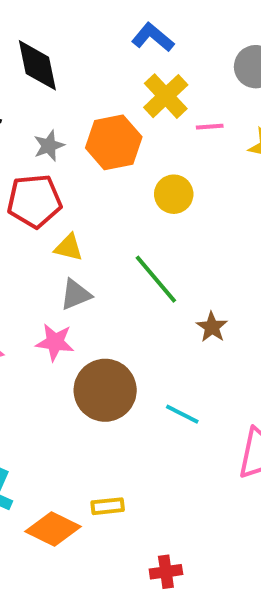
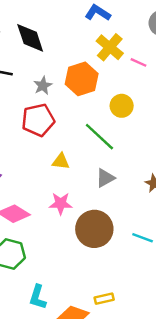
pink line: (210, 127) -> (138, 62), turned 35
yellow triangle: (69, 247) -> (61, 161), moved
green line: (156, 279) -> (99, 137), moved
gray triangle: (76, 295) -> (105, 178), moved

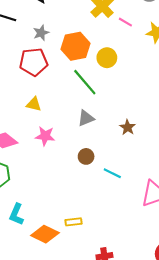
orange hexagon: (82, 79) -> (76, 46), moved
yellow triangle: (61, 161) -> (34, 104), moved
brown circle: (94, 229) -> (86, 156), moved, size x0.5

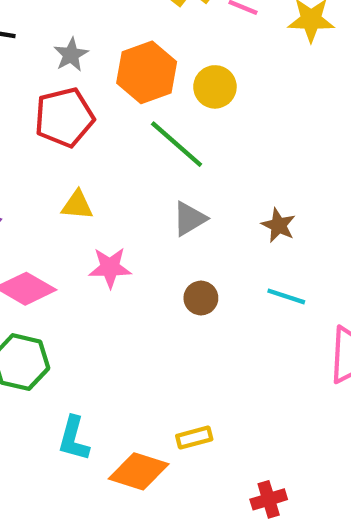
cyan line: (112, 173) -> (286, 296), moved

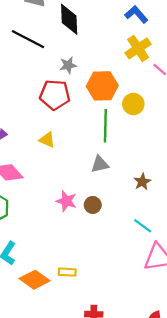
green line: (177, 144) -> (105, 126), turned 32
pink star: (110, 268) -> (66, 201), moved
cyan line: (286, 296) -> (143, 226), moved

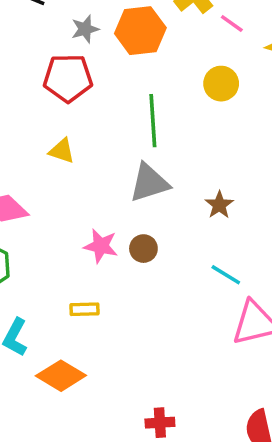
orange hexagon: (102, 86) -> (140, 31), moved
yellow circle: (133, 104) -> (221, 84), moved
gray triangle: (100, 164) -> (149, 183), size x1.4
yellow rectangle: (67, 272) -> (85, 309), moved

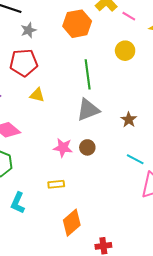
gray star: (85, 29) -> (28, 30), moved
red pentagon: (68, 78) -> (24, 63), moved
orange diamond: (61, 376) -> (72, 223), moved, turned -68

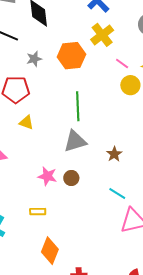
pink line: (129, 16) -> (122, 63), moved
gray star: (28, 30) -> (34, 59), moved
yellow circle: (125, 51) -> (130, 85), moved
orange diamond: (72, 223) -> (50, 251), turned -32

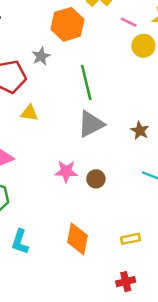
gray star: (34, 59) -> (41, 56), moved
brown circle: (71, 178) -> (96, 179), moved
yellow rectangle: (38, 212) -> (130, 239), moved
orange diamond: (50, 251) -> (77, 239), moved

